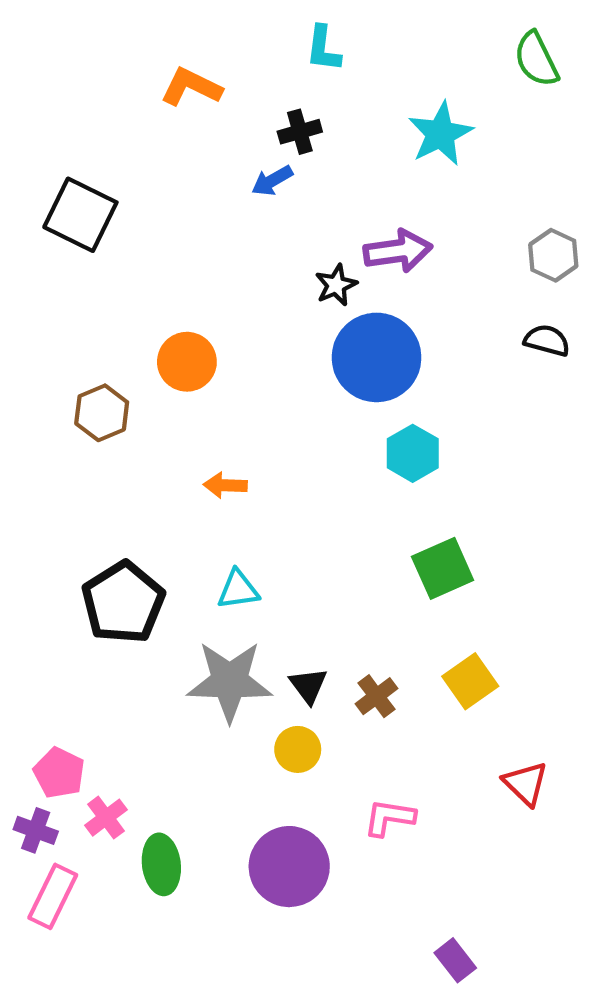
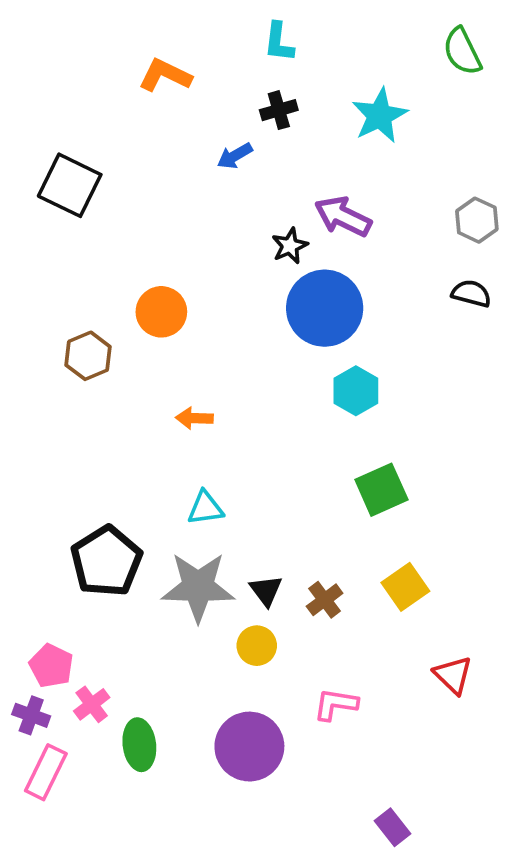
black cross: (300, 132) -> (279, 110), moved
purple arrow: (398, 251) -> (343, 216), turned -146
black pentagon: (123, 602) -> (106, 561), moved

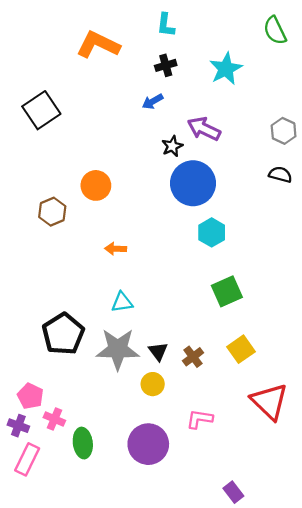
orange L-shape: (165, 75) -> (98, 45), size x1.4
blue arrow: (235, 156) -> (153, 101), moved
black square: (70, 185) -> (41, 110), turned 30
red triangle: (453, 675) -> (269, 402), size x1.6
pink cross: (92, 704) -> (54, 419), turned -30

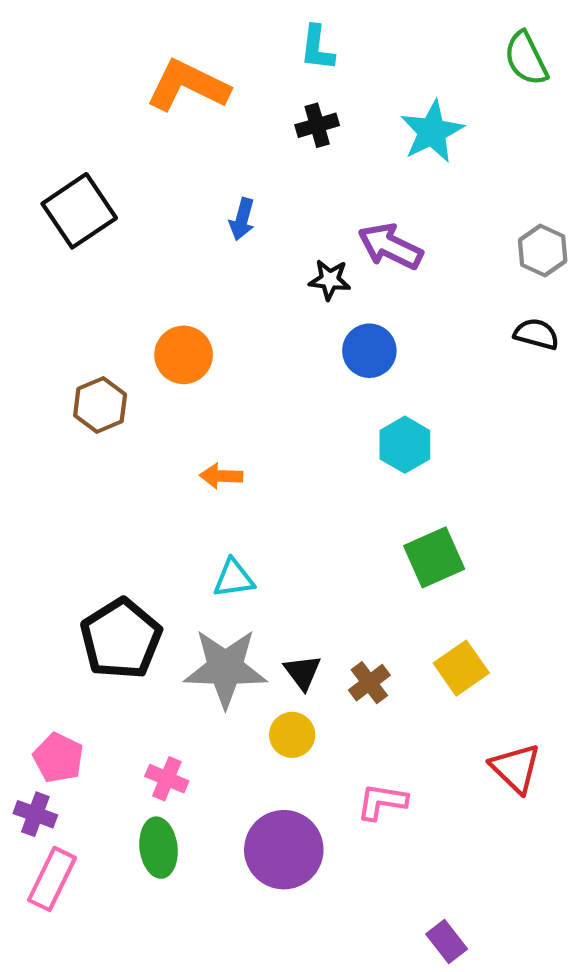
blue arrow: (153, 101) -> (242, 219), moved, turned -45
black star: (172, 146) -> (330, 280), turned 30
blue circle: (193, 183) -> (369, 351), size x0.6
red triangle: (269, 402) -> (516, 768), size x0.7
pink cross: (54, 419) -> (167, 779), moved

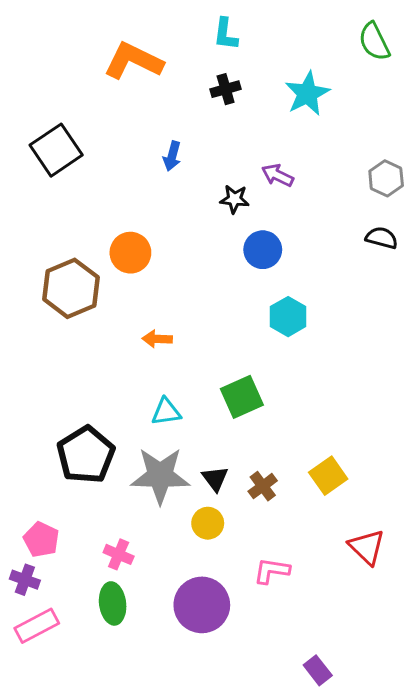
purple arrow: (390, 246) -> (278, 175), size x0.7
brown hexagon: (100, 405) -> (71, 288), size x1.5
green square: (434, 557) -> (242, 397), moved
pink rectangle: (52, 879) -> (37, 626), turned 36

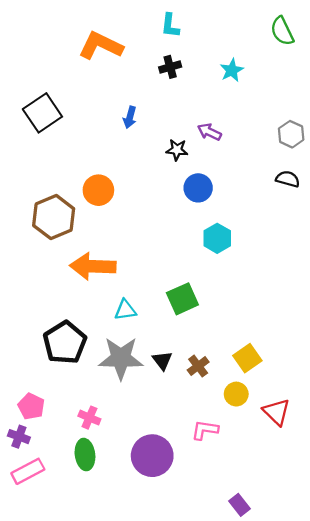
cyan star: (307, 94) -> (232, 70), size x0.7
orange arrow: (157, 339) -> (93, 266), moved, size x2.0
yellow circle: (208, 523) -> (236, 394), moved

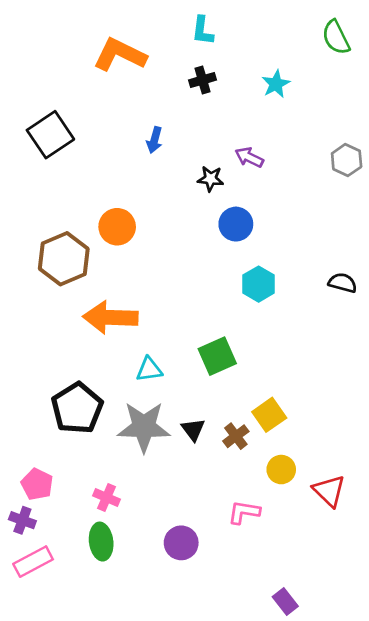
black semicircle: (288, 179) -> (343, 283), moved
yellow square: (247, 358) -> (269, 415), moved
purple circle: (152, 456) -> (181, 543), size x0.7

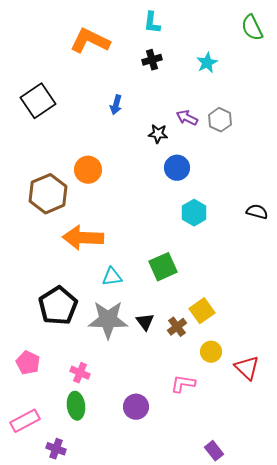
gray hexagon: (347, 160) -> (220, 120), moved
purple cross: (22, 520) -> (56, 449), moved

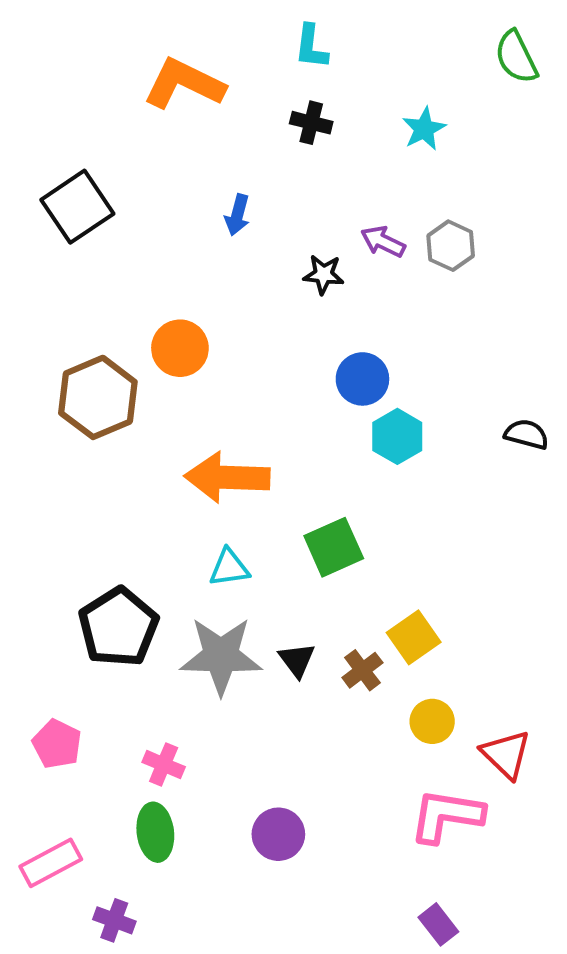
black cross: (152, 60) -> (311, 123), turned 30
blue circle: (177, 168) -> (362, 379), moved
orange arrow: (83, 238) -> (227, 477), moved
pink L-shape: (183, 384) -> (447, 816), moved, size x1.5

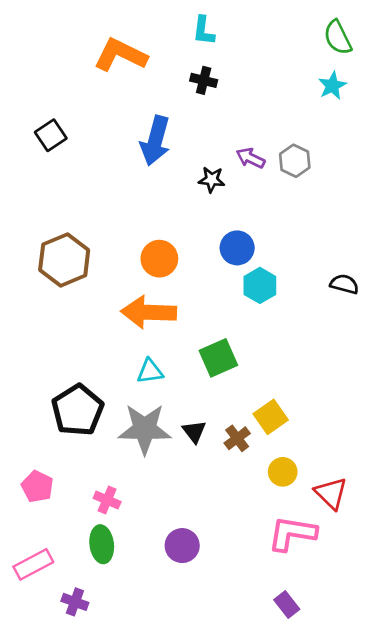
cyan star: (424, 129) -> (332, 86), moved
black square: (77, 207) -> (51, 135), size x0.7
blue arrow: (237, 215) -> (155, 141), size x1.8
orange circle: (180, 348) -> (159, 259), moved

